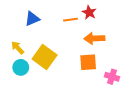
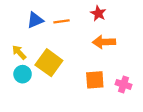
orange line: (71, 20) -> (62, 21), moved
orange square: (88, 62) -> (95, 80), moved

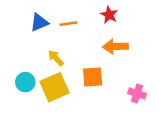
yellow arrow: (19, 52) -> (56, 58), moved
yellow square: (49, 63) -> (55, 87), moved, turned 30
orange square: (95, 80) -> (93, 77), moved

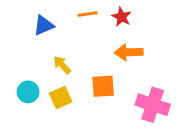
orange line: (68, 24) -> (88, 14), moved
yellow square: (55, 87) -> (61, 98), size x0.7
pink cross: (137, 94) -> (153, 105), size x1.6

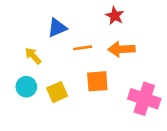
orange line: (88, 14) -> (83, 48), moved
blue triangle: (44, 25) -> (57, 28), moved
yellow arrow: (62, 65) -> (33, 56), moved

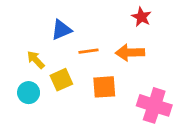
red star: (115, 16) -> (141, 17), moved
yellow square: (57, 92) -> (61, 80), moved

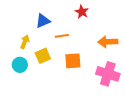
red star: (141, 17) -> (82, 12), moved
orange arrow: (130, 53) -> (108, 42), moved
yellow arrow: (36, 60) -> (25, 42), turned 64

